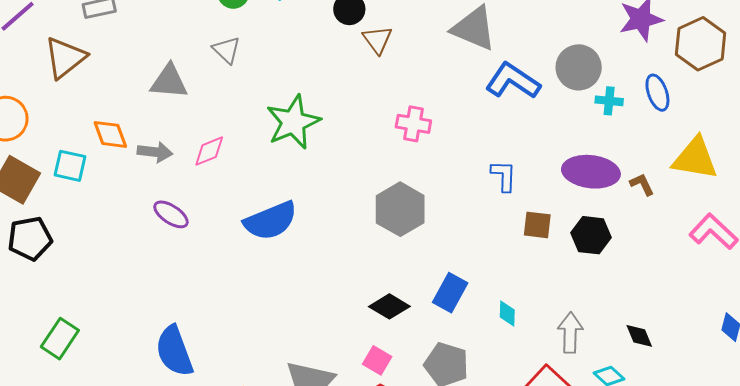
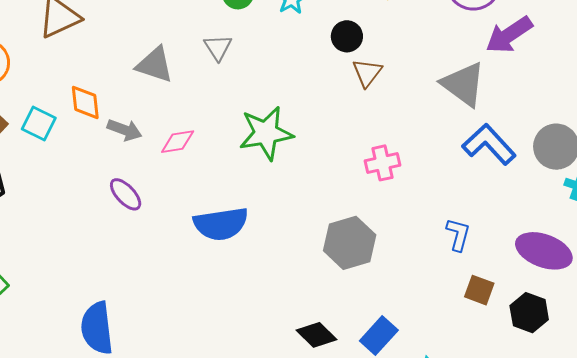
pink cross: (413, 124) -> (382, 163), turned -36

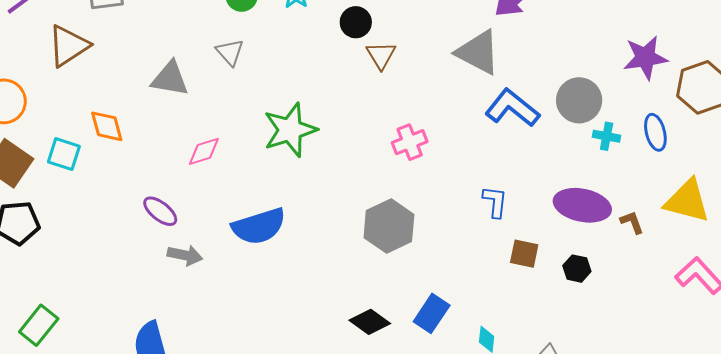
gray arrow: (125, 130) -> (185, 255), moved
black hexagon: (529, 313) -> (577, 269), size x0.7

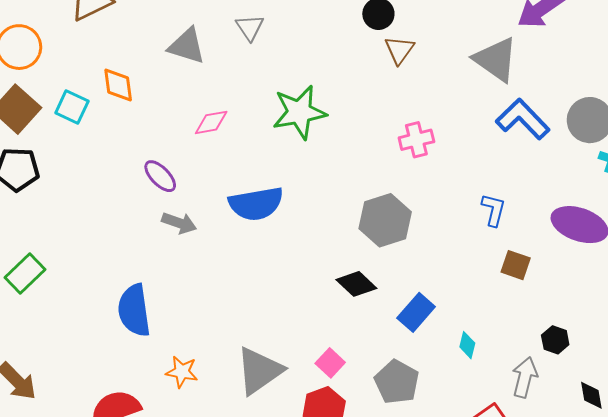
black hexagon: (577, 269) -> (555, 340), moved
black diamond: (370, 322) -> (356, 284), moved

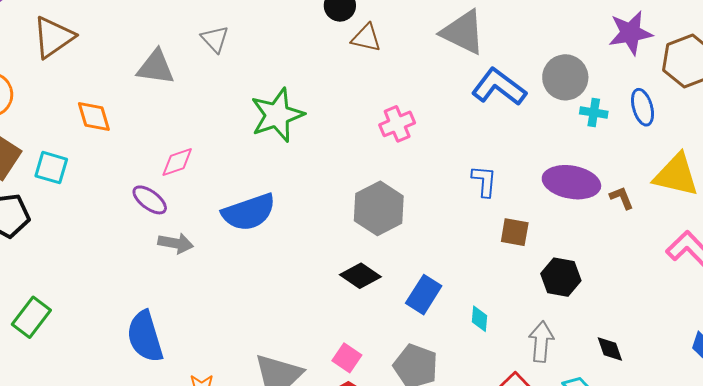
brown triangle: (399, 50) -> (366, 38), turned -44
cyan square: (72, 107) -> (51, 168), moved
pink diamond: (211, 122) -> (177, 162), moved
black hexagon: (555, 340) -> (561, 277), moved, size x1.4

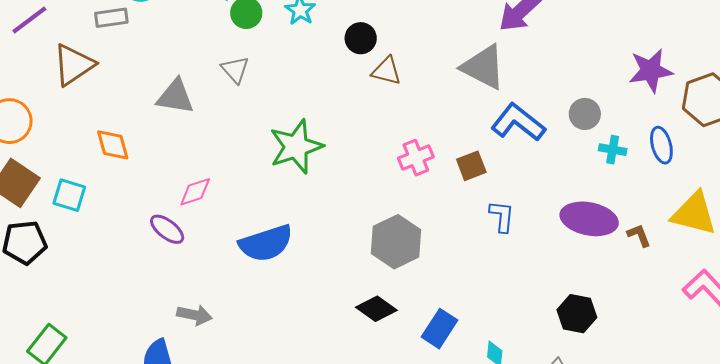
gray circle: (565, 77) -> (585, 114), size x0.7
brown square: (515, 232) -> (471, 166), moved, turned -32
gray arrow: (176, 243) -> (194, 315), moved

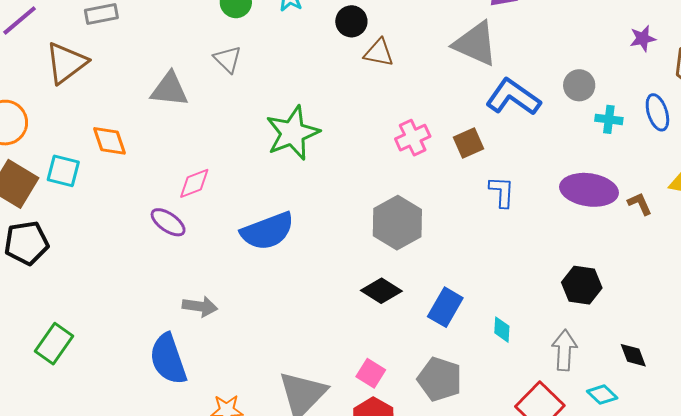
purple star: (651, 71) -> (643, 39), size x0.6
cyan square: (69, 195) -> (63, 171), moved

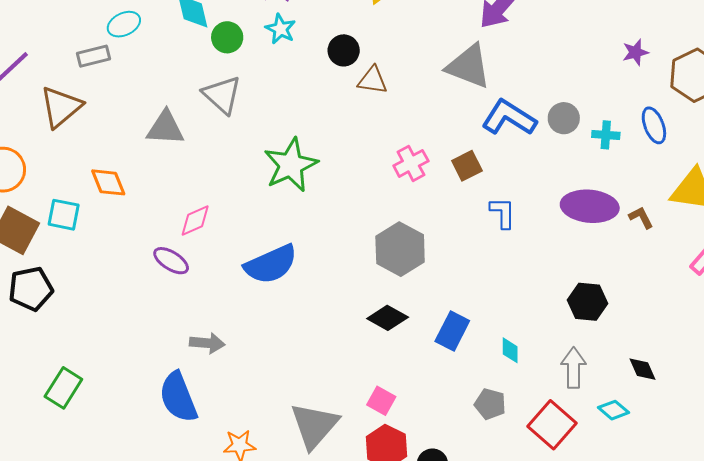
gray triangle: (228, 59) -> (222, 95), size x1.4
gray circle: (579, 85) -> (564, 118), moved
gray pentagon: (440, 379) -> (490, 404), moved, size x0.7

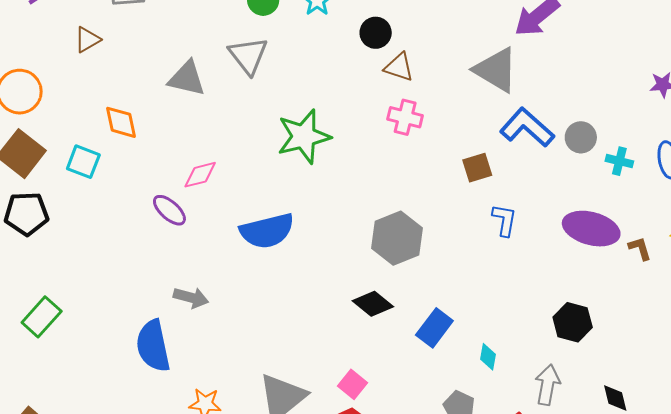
brown triangle: (61, 107) -> (87, 40), size x0.6
pink cross: (411, 163) -> (405, 117), moved, turned 32
cyan square: (64, 215) -> (83, 162), moved

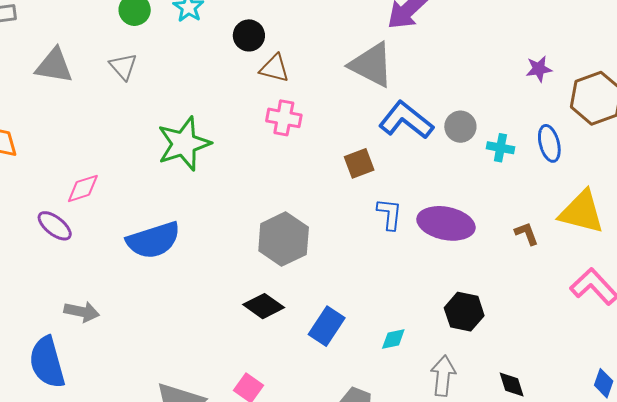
gray triangle: (248, 56) -> (123, 66), size x0.7
gray triangle: (187, 78) -> (54, 66), moved
purple ellipse: (591, 229) -> (446, 223), moved
cyan diamond: (488, 357) -> (393, 339), moved, turned 72

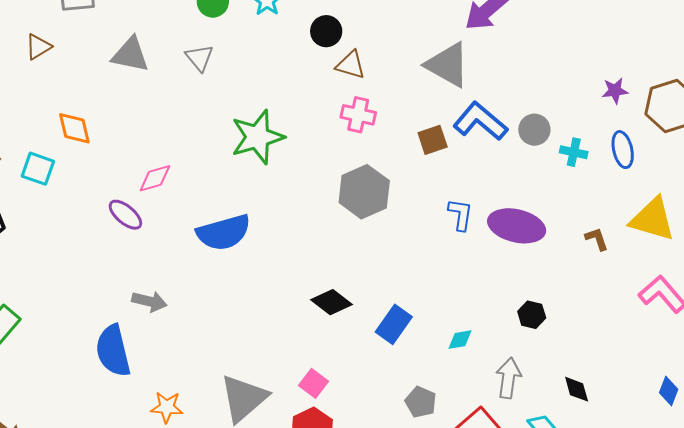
purple star: (539, 69) -> (615, 91), moved
brown square: (359, 163) -> (433, 140), moved
gray hexagon: (284, 239) -> (364, 192), moved
black hexagon: (464, 312) -> (532, 315), size x0.7

